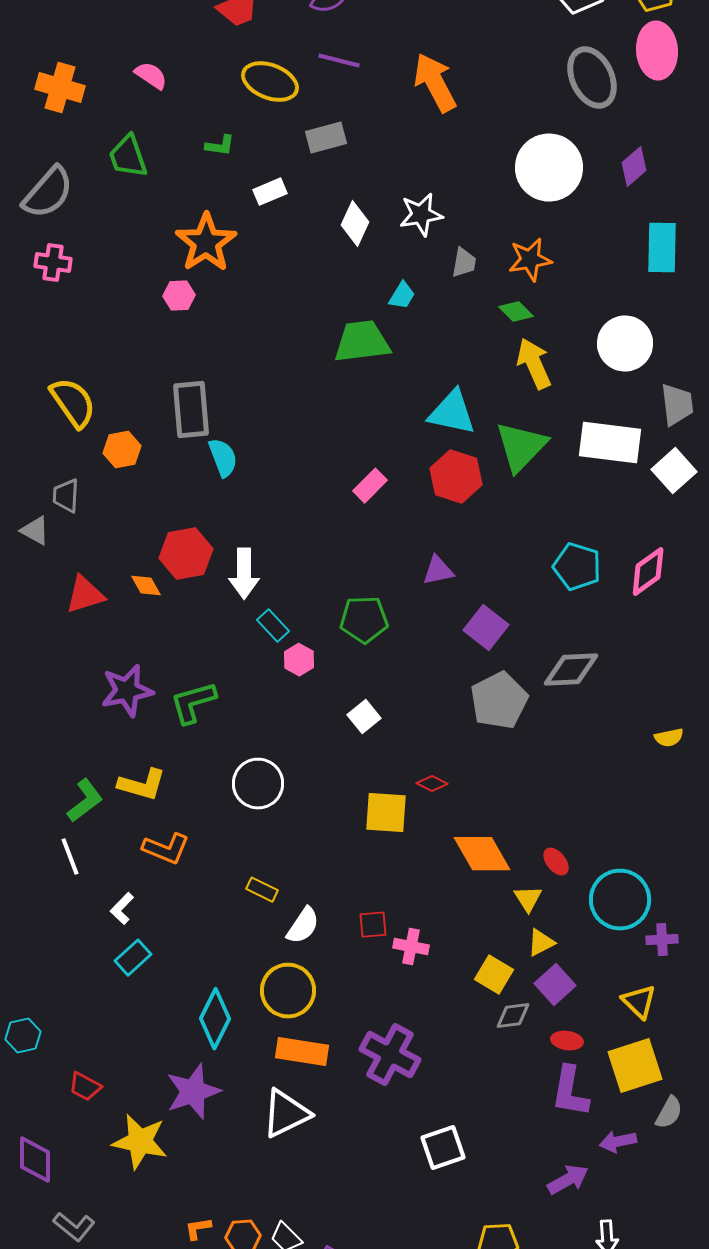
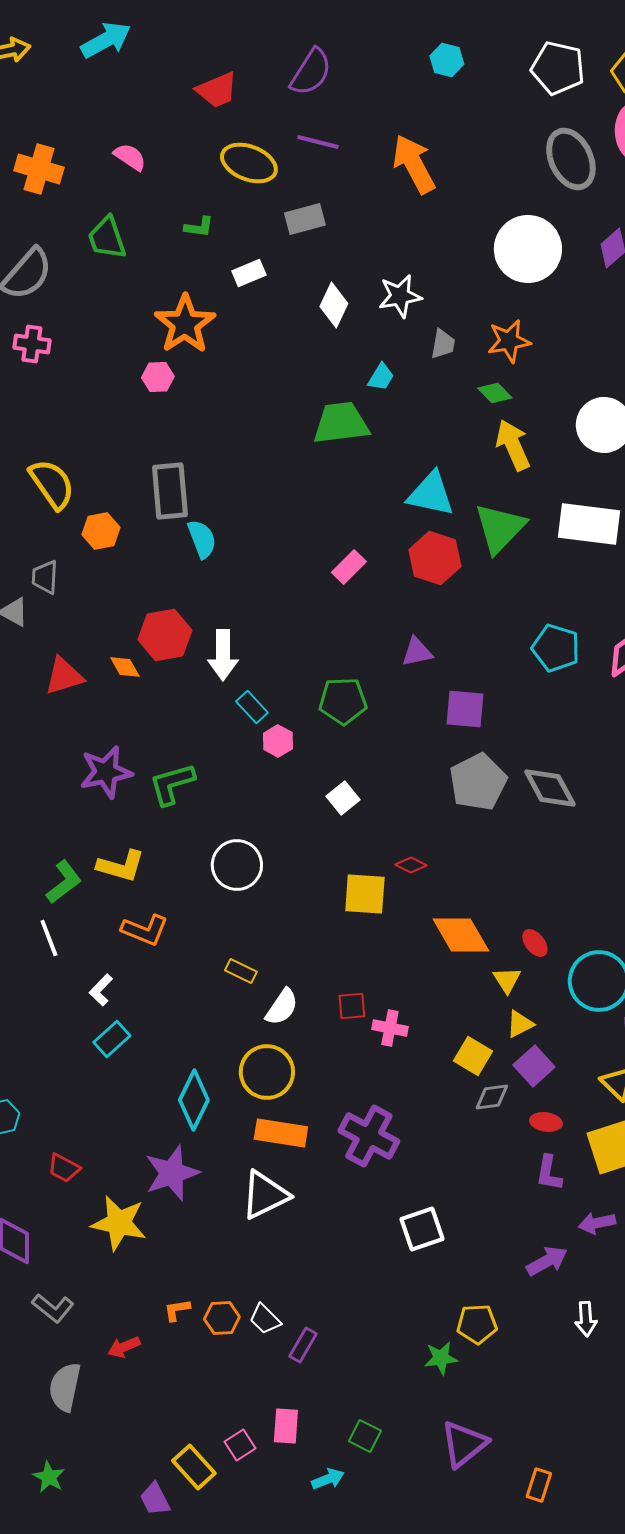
purple square: (486, 628) -> (465, 709), turned -33
gray diamond: (571, 670) -> (550, 788), moved, turned 64
purple L-shape: (570, 1092) -> (549, 1173), size x0.7

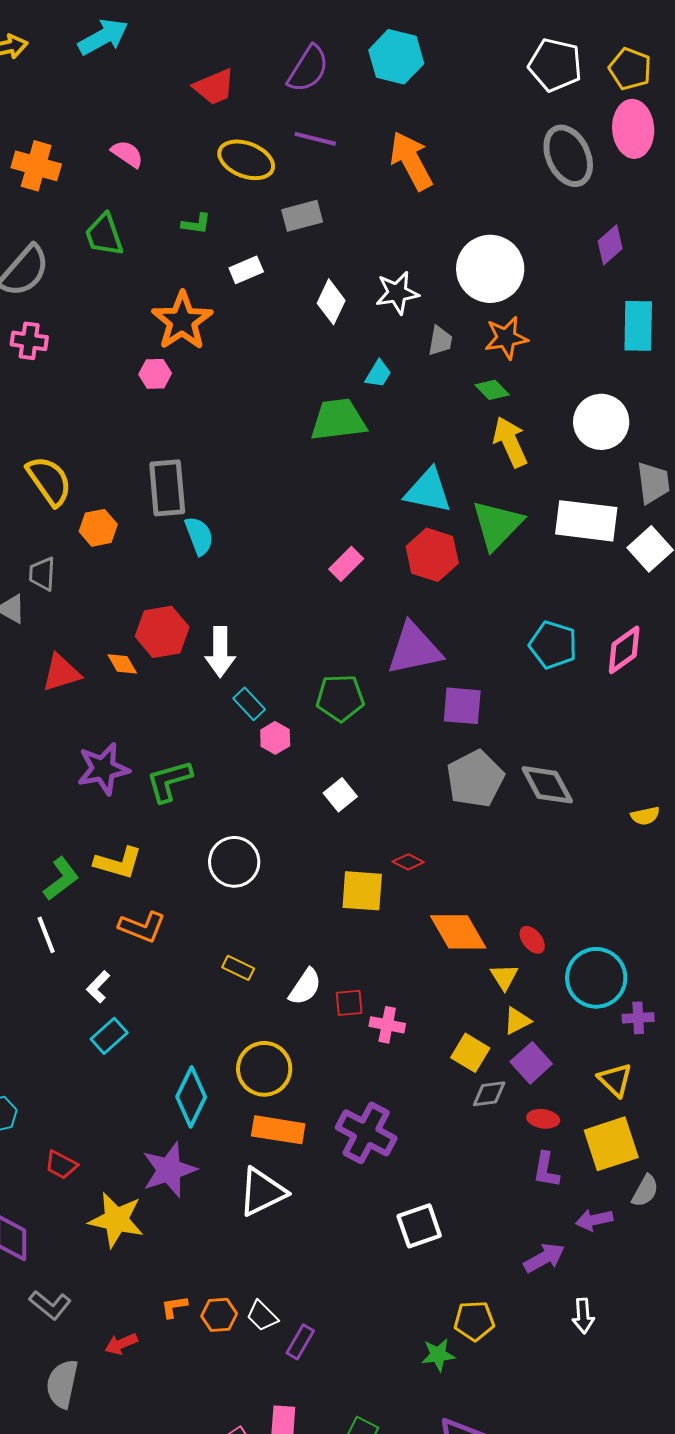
cyan hexagon: (447, 60) -> (396, 57), moved, size x1.6
white circle: (528, 249) -> (490, 269), moved
purple triangle: (417, 652) -> (414, 649), size x1.8
white semicircle: (282, 1007) -> (305, 987), moved

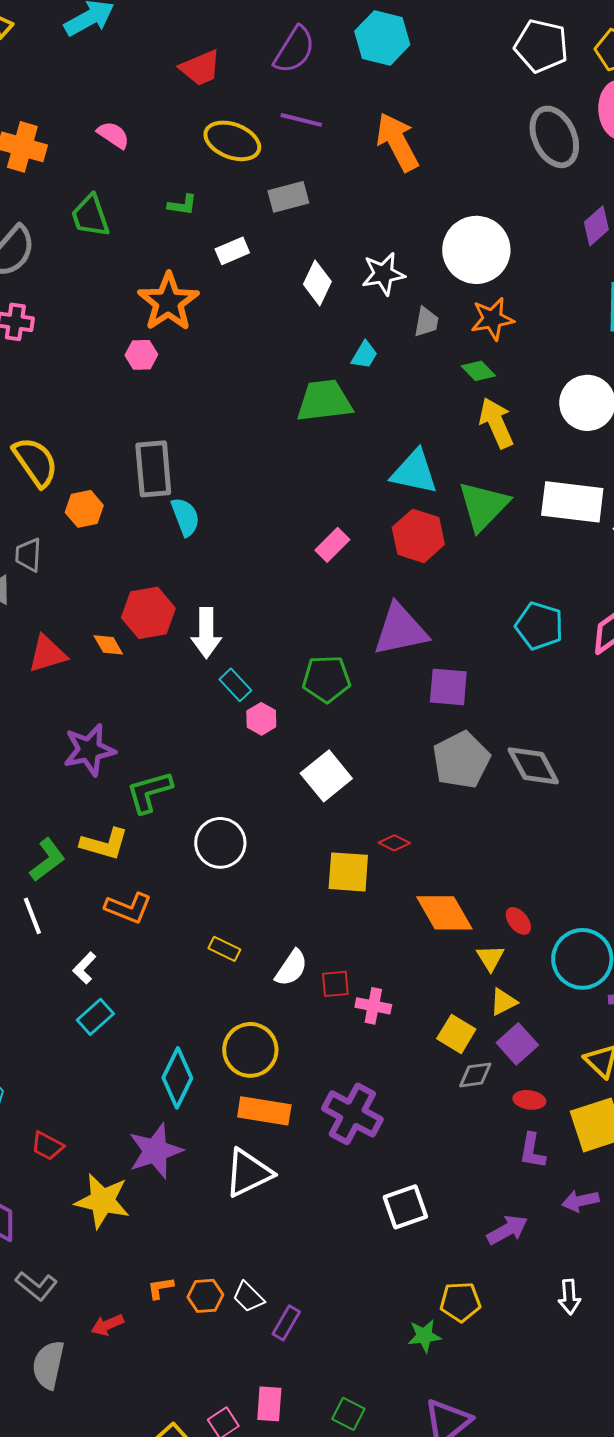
green L-shape: (169, 781) -> (149, 792), moved
white square: (340, 795) -> (326, 776), size x1.5
purple arrow: (544, 1258) -> (507, 1230), moved

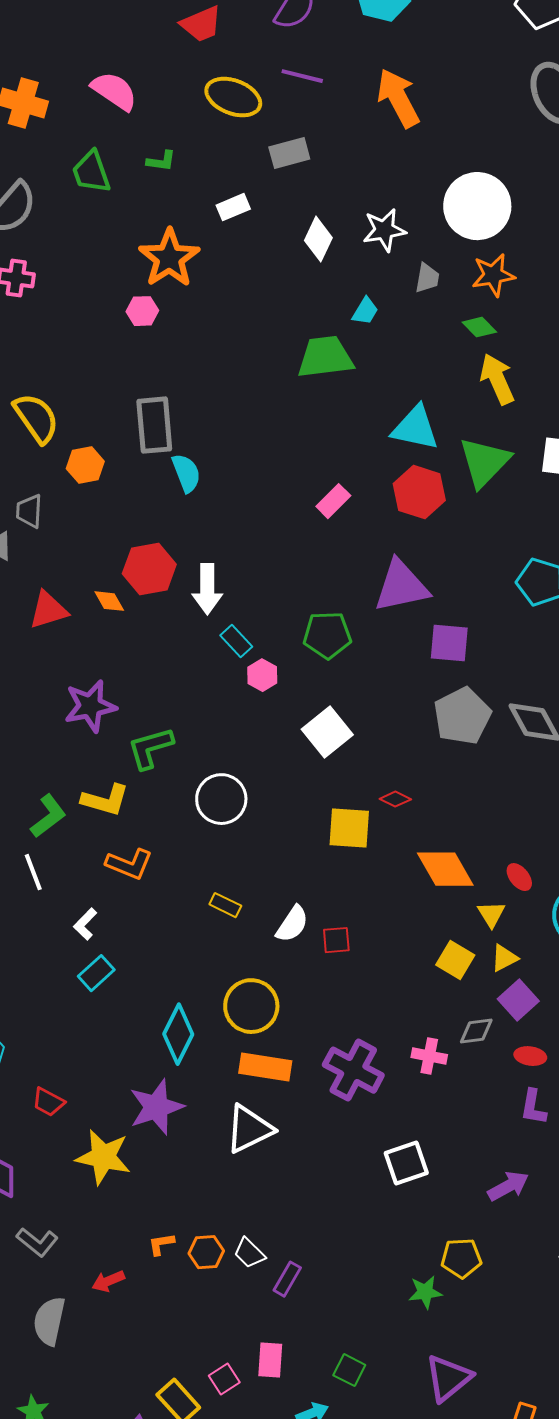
pink semicircle: (113, 135) -> (114, 91), size x1.4
green L-shape: (182, 205) -> (161, 161), moved
pink cross: (373, 1006) -> (429, 1056), moved
yellow square: (456, 1034) -> (455, 960), moved

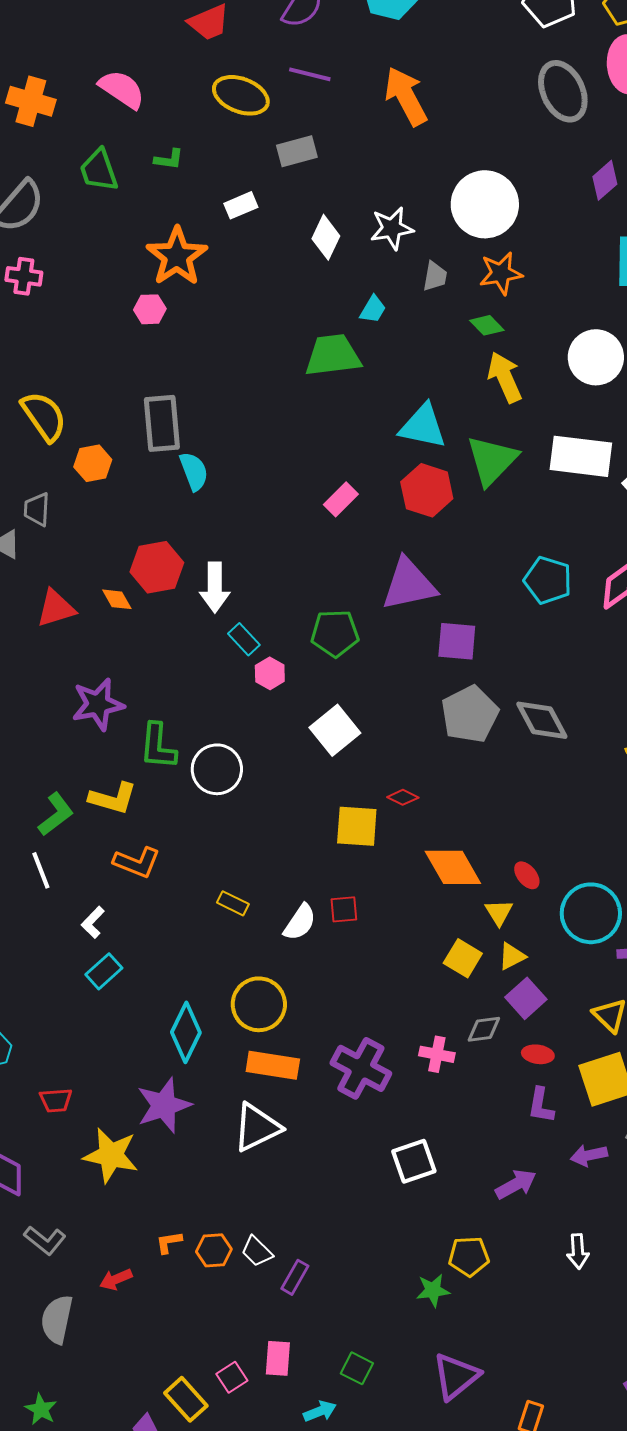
green L-shape: (150, 748) -> (158, 746), turned -69
white circle: (221, 799) -> (217, 769), moved
red square: (336, 940) -> (344, 909), moved
red trapezoid: (48, 1102) -> (56, 1100), turned -32

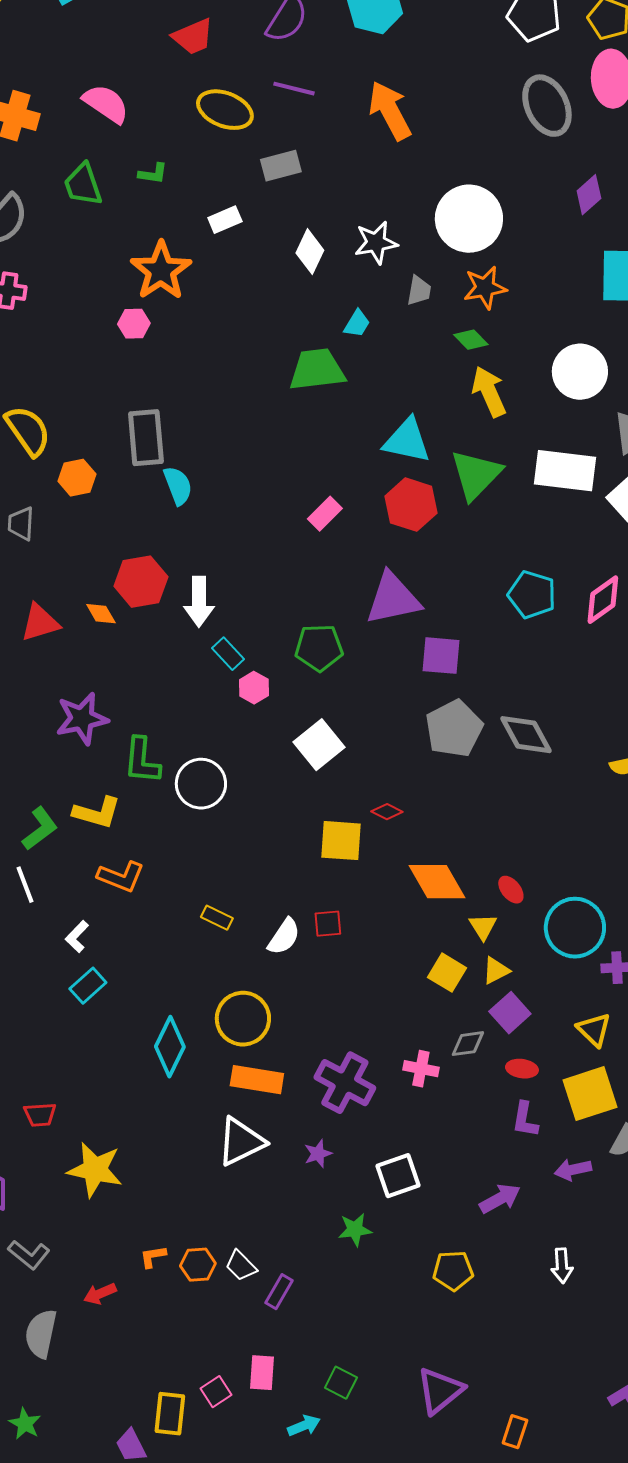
purple star: (164, 1105) -> (318, 1154), moved, size x0.5
green star: (433, 1290) -> (355, 1230), moved
yellow rectangle: (186, 1399) -> (170, 1414), turned 48

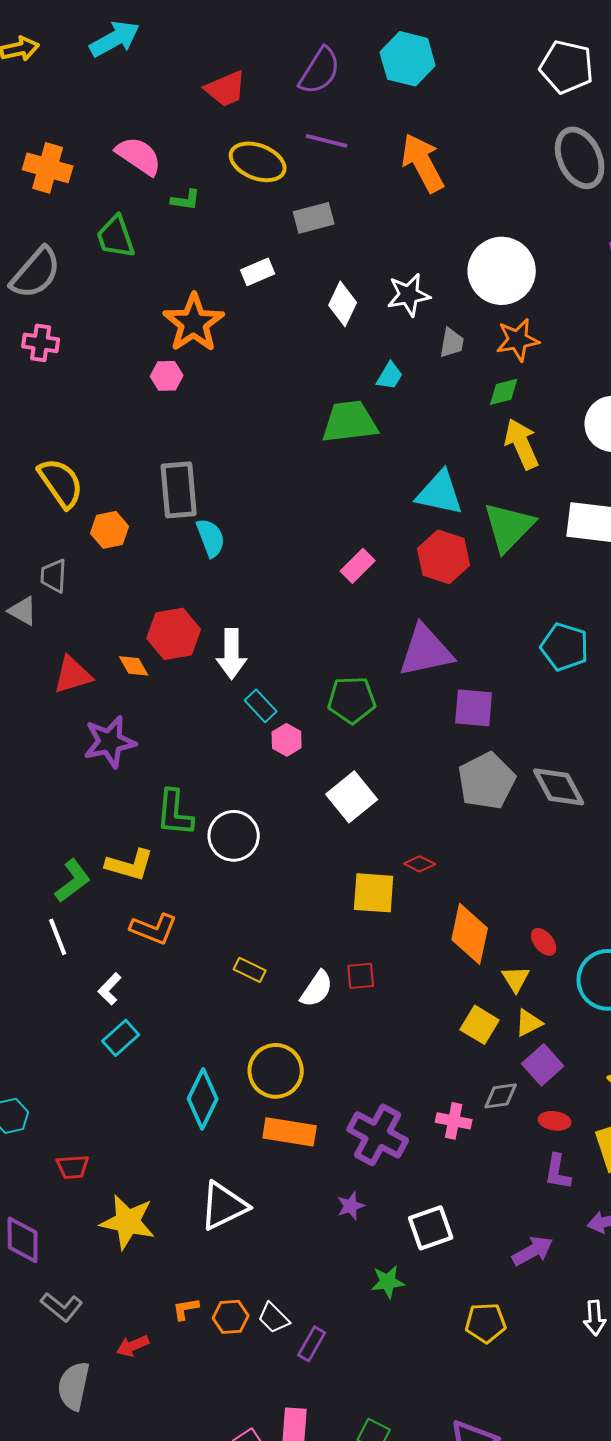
green L-shape: (153, 174) -> (186, 200), moved
green diamond: (471, 340) -> (504, 392), turned -60
purple star: (82, 719) -> (110, 742), moved
orange diamond: (437, 882) -> (470, 934), turned 42
white triangle: (241, 1142) -> (224, 1206), moved

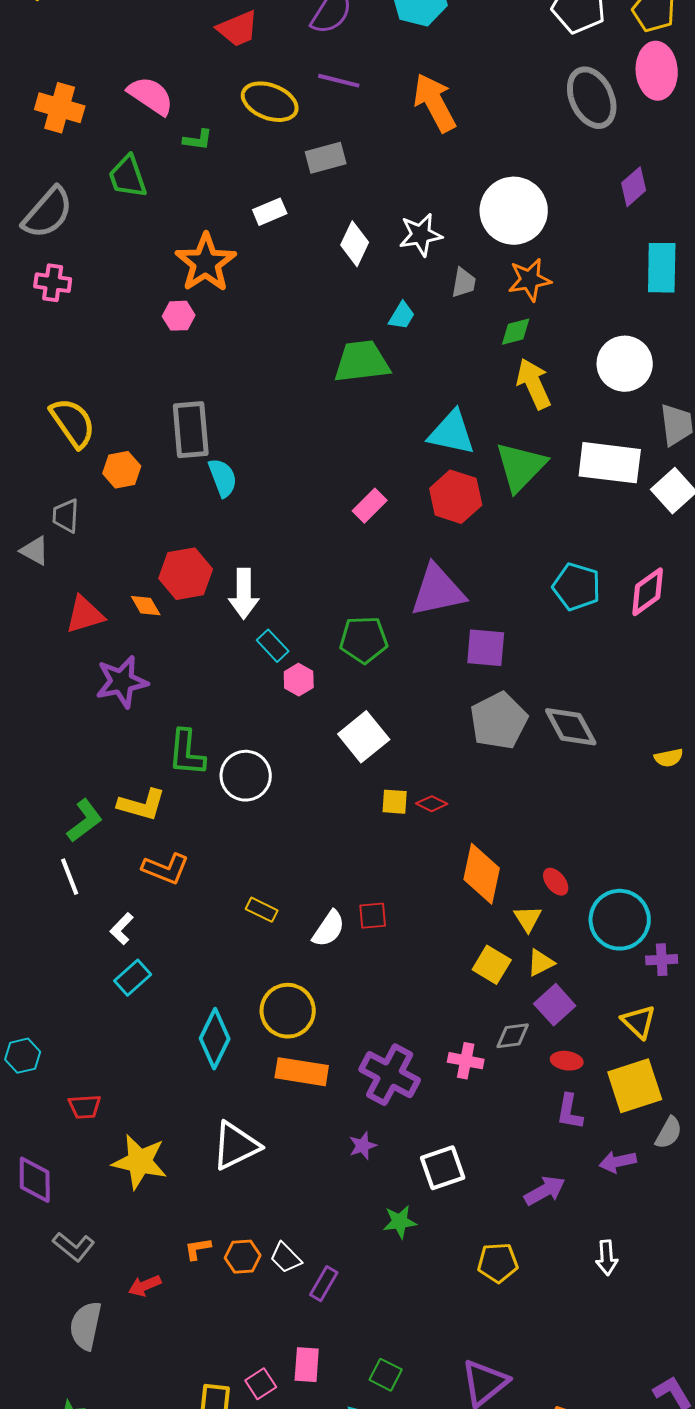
yellow square: (374, 893) -> (395, 802), moved, size x0.6

